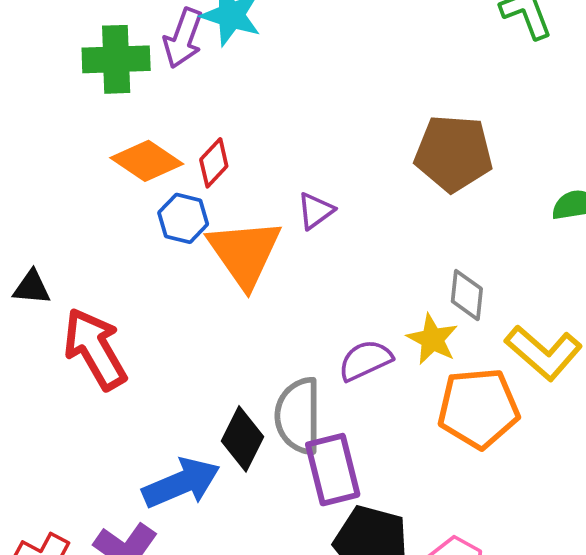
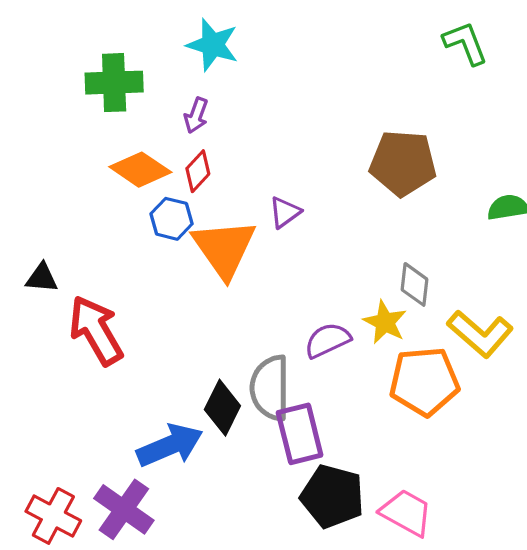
purple arrow: (183, 38) -> (196, 115), moved, size x0.7

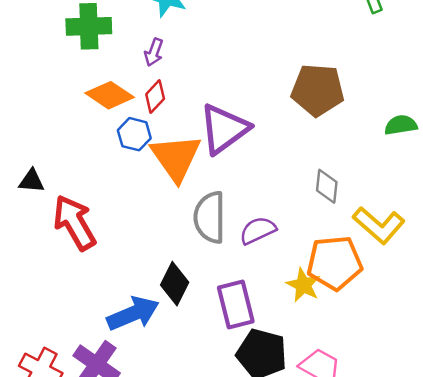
purple triangle: (285, 212) -> (224, 129), size x2.0
yellow star: (385, 322) -> (303, 285), moved
gray semicircle: (270, 388) -> (210, 217), moved

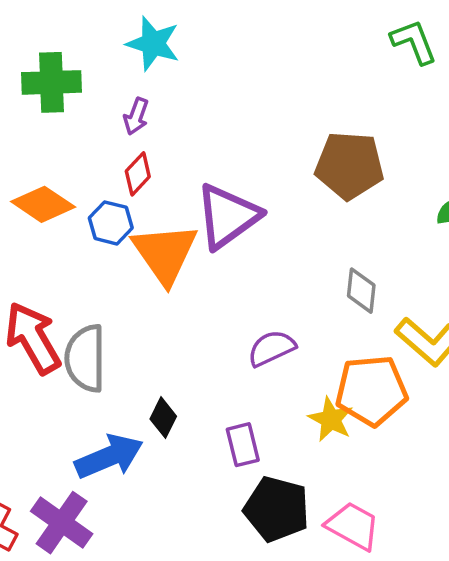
orange diamond: (110, 95) -> (43, 204), moved
gray semicircle: (210, 217) -> (85, 358), moved
black diamond: (175, 284) -> (163, 418), size x0.7
purple rectangle: (236, 304) -> (243, 445), size x0.7

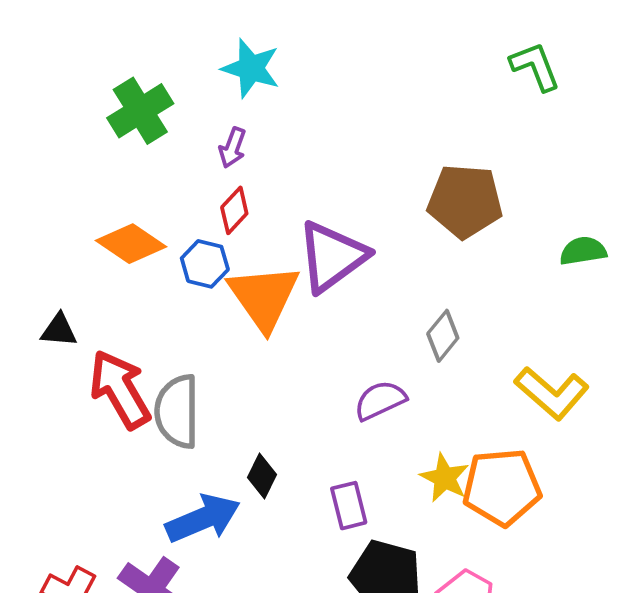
green cross: (52, 82) -> (140, 111), turned -30
gray diamond: (361, 291) -> (443, 336), moved, turned 33
orange pentagon: (371, 390) -> (502, 487), moved

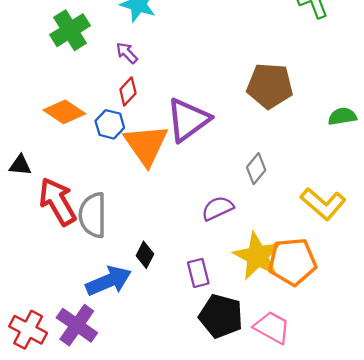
purple arrow: (232, 148) -> (127, 53), turned 115
yellow star: (445, 478) -> (257, 256), size x1.6

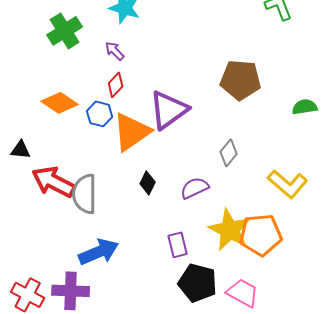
orange triangle: (146, 145) -> (132, 132), turned 30
red arrow: (58, 202) -> (54, 182), turned -33
black diamond: (145, 255) -> (148, 183), moved
purple cross: (77, 325) -> (71, 291), turned -33

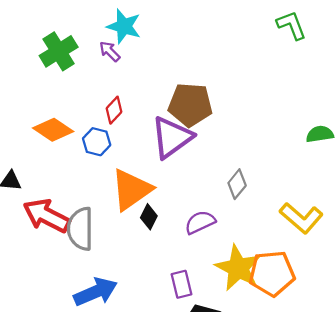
purple arrow: (115, 51) -> (110, 51), moved
brown pentagon: (241, 80) -> (190, 105), moved
orange triangle: (132, 132) -> (131, 190), moved

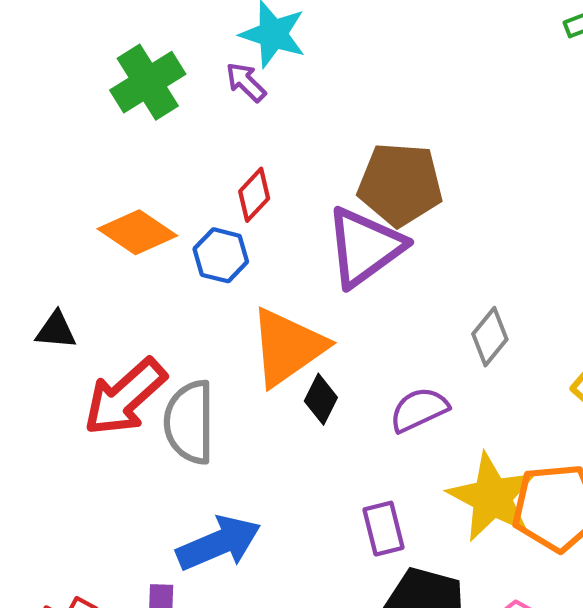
red arrow: (47, 216) -> (125, 397), turned -69

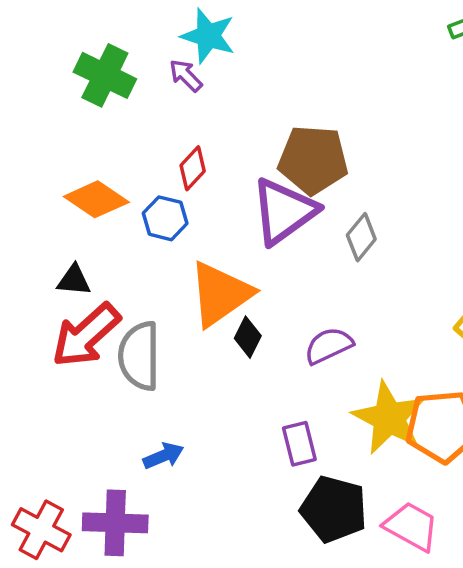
green cross: (148, 82) -> (105, 75), turned -32
black triangle: (56, 330) -> (74, 280), moved
gray diamond: (490, 337) -> (361, 237), moved
blue arrow: (219, 543) -> (163, 456), size x0.6

